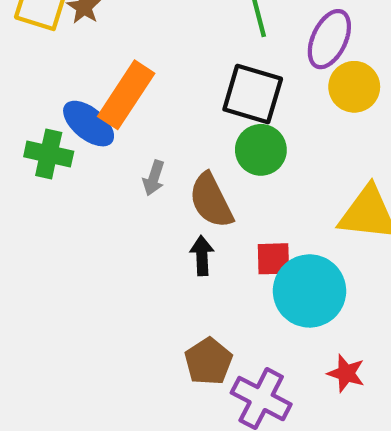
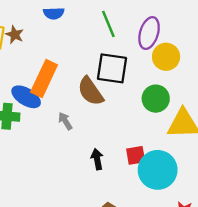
green circle: (261, 150) -> (156, 99), moved
gray arrow: (154, 178) -> (65, 121), turned 138
brown semicircle: (211, 201) -> (90, 91), moved

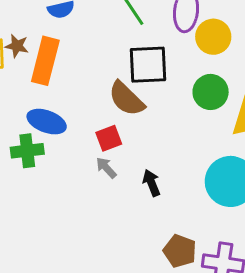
orange rectangle: (44, 79) -> (45, 61), moved
gray arrow: (65, 121) -> (106, 168), moved
red square: (136, 155) -> (109, 138), moved

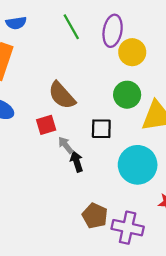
black square: (148, 65) -> (101, 129), moved, size x0.7
gray arrow: (106, 168) -> (66, 145), moved

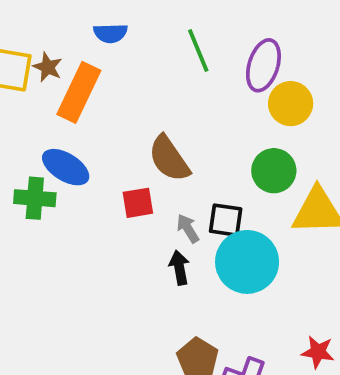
gray arrow: (66, 145) -> (188, 228), moved
cyan circle: (138, 165) -> (247, 262), moved

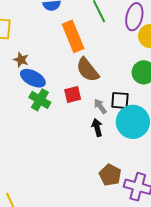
brown star: (48, 67) -> (21, 60), moved
orange rectangle: (79, 92) -> (73, 36), moved, turned -44
green cross: (35, 198) -> (40, 100), moved, turned 30

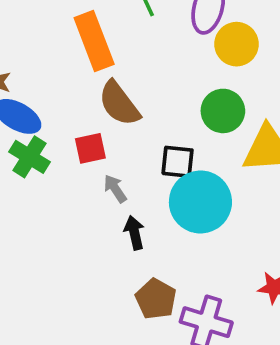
gray arrow: (100, 106) -> (115, 189), moved
black arrow: (97, 127) -> (134, 233), moved

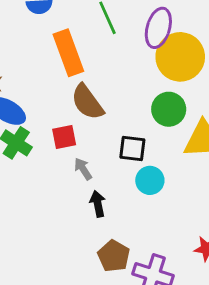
yellow circle: (237, 44) -> (180, 57), size x1.4
cyan circle: (200, 202) -> (150, 180), size x0.6

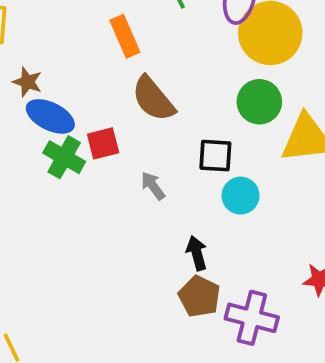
orange rectangle: (68, 53) -> (125, 36), size x0.7
red square: (64, 137) -> (103, 143), moved
black arrow: (98, 204) -> (197, 253), moved

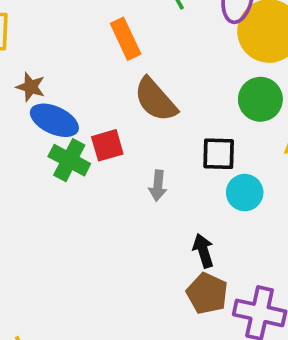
gray arrow: (153, 186) -> (158, 186), turned -136

